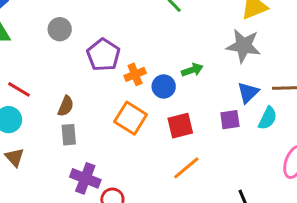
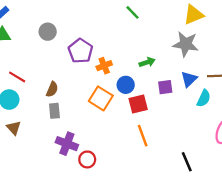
blue circle: (164, 86) -> (126, 85), moved
purple square: (230, 120) -> (165, 87), moved
orange line: (186, 168) -> (143, 136), turned -70

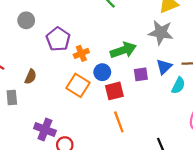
green arrow: (147, 62) -> (123, 50), size x1.6
gray rectangle: (54, 111) -> (12, 98), moved

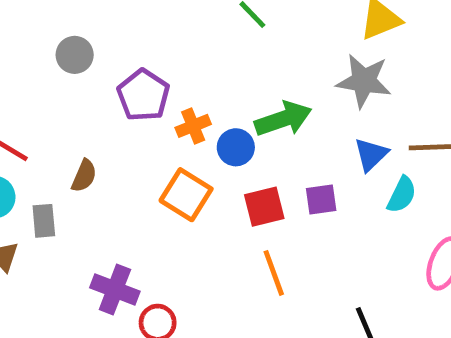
blue circle: (102, 72) -> (236, 147), moved
purple square: (141, 74) -> (321, 199), moved

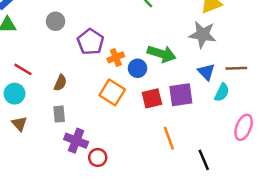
green arrow: (283, 119) -> (162, 54), turned 36
blue triangle: (371, 154) -> (206, 72), turned -30
purple square: (321, 199) -> (181, 95), size x1.5
gray rectangle: (44, 221) -> (59, 114), moved
orange line: (274, 273) -> (169, 138), moved

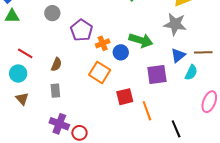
blue triangle: (206, 72) -> (178, 55), turned 35
red square: (152, 98) -> (125, 97), moved
purple cross: (76, 141) -> (59, 124), moved
red circle: (98, 157) -> (79, 133), moved

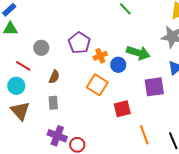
gray circle: (52, 13) -> (41, 48), moved
brown triangle: (22, 99) -> (20, 111), size x1.5
orange line: (147, 111) -> (144, 135), moved

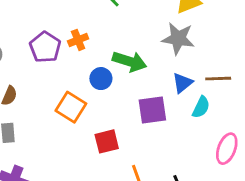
orange cross: (100, 56) -> (78, 40), moved

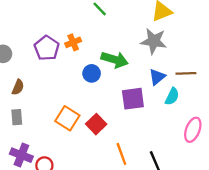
orange square: (71, 107) -> (67, 118), moved
red square: (107, 141) -> (96, 124), turned -30

